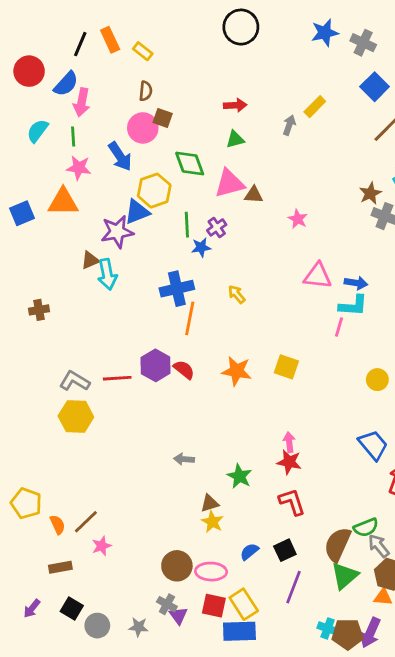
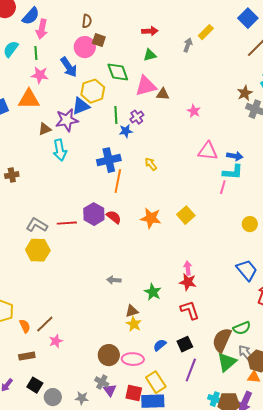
brown triangle: (90, 260) -> (45, 129), moved
yellow square: (286, 367) -> (186, 215), turned 30
gray arrow: (379, 546) -> (246, 353), moved
red square: (214, 606) -> (134, 393), moved

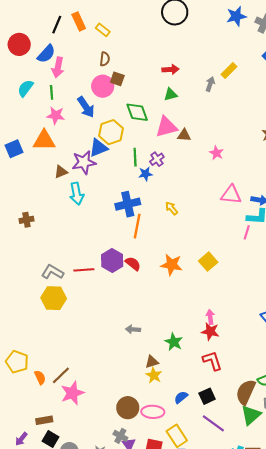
pink star: (56, 341) -> (72, 393), size x1.6
brown rectangle: (27, 356) -> (44, 420), moved
purple line: (191, 370) -> (213, 423), turned -75

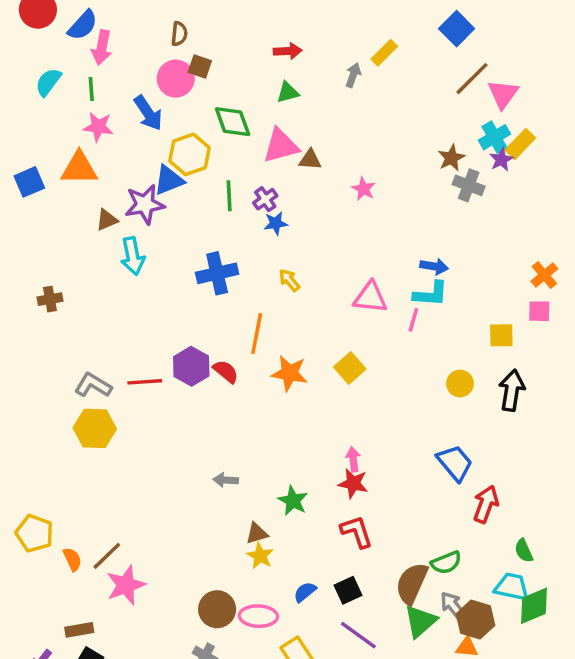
blue star: (145, 174) -> (276, 223), moved
pink triangle: (231, 195) -> (370, 297), moved
orange line: (137, 226) -> (257, 334), moved

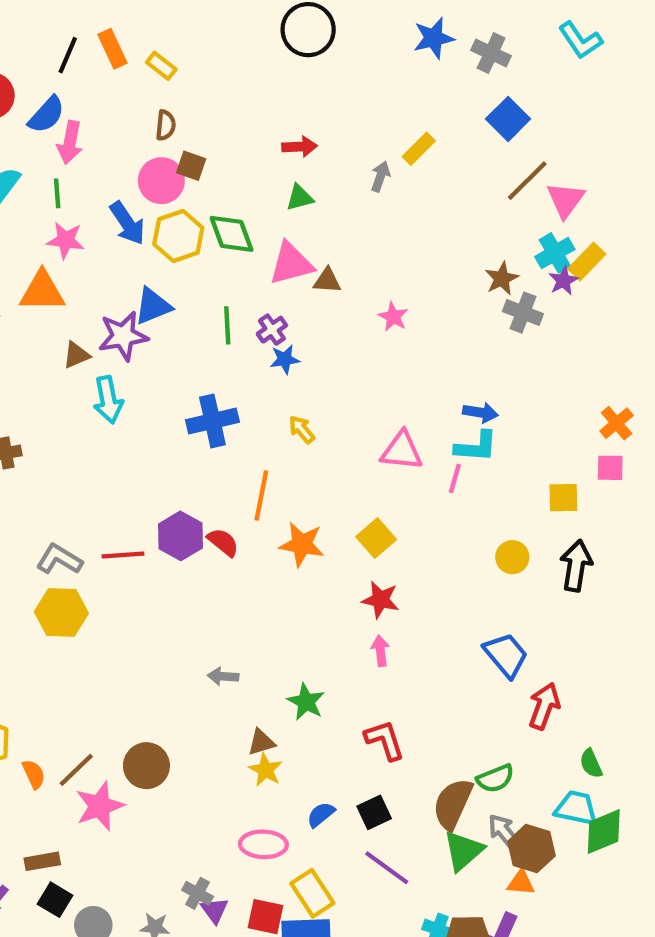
yellow hexagon: (190, 154) -> (178, 236), moved
red star: (353, 483) -> (380, 600), moved
brown circle: (217, 609) -> (146, 766), moved

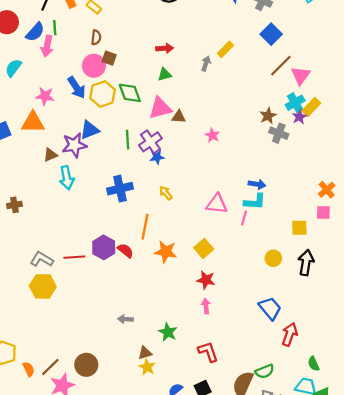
green line: (57, 193) -> (55, 28), moved
purple cross: (272, 330) -> (150, 142), size x1.5

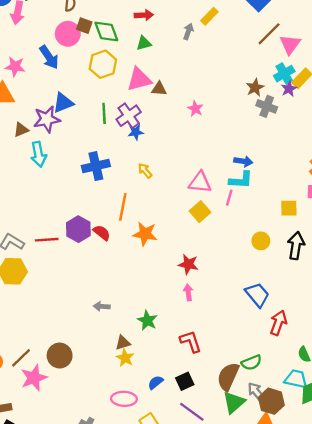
green diamond: (130, 93) -> (106, 31), moved
yellow hexagon: (103, 94) -> (103, 64), moved
yellow square: (204, 248) -> (200, 212), moved

